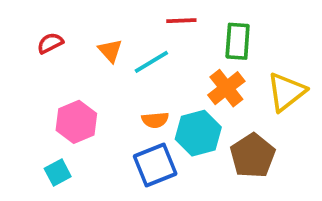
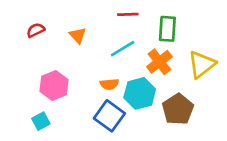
cyan line: (151, 62) -> (123, 49), moved
blue square: (155, 165) -> (109, 116), turned -32

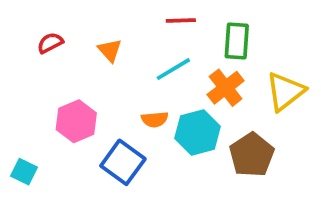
blue square: (109, 116) -> (123, 162), moved
cyan square: (41, 121) -> (24, 172), moved, turned -36

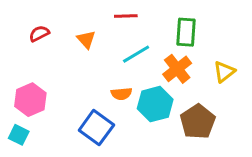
red line: (181, 21) -> (126, 16), moved
yellow triangle: (285, 91) -> (224, 72), size x0.7
pink hexagon: (76, 121) -> (30, 100), moved

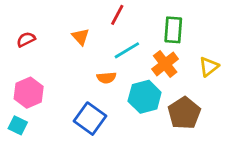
red line: (126, 16) -> (117, 15), turned -60
red semicircle: (39, 34) -> (26, 39), moved
orange semicircle: (121, 94) -> (106, 78), moved

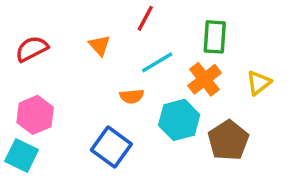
red semicircle: (26, 39) -> (32, 49), size x1.4
cyan square: (18, 125) -> (22, 156), size x1.4

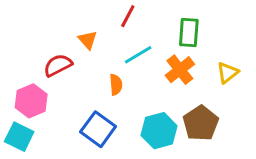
red semicircle: (32, 49) -> (58, 65), moved
orange semicircle: (132, 96) -> (116, 85), turned -90
cyan hexagon: (179, 120) -> (159, 131), moved

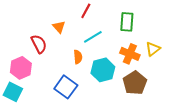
red semicircle: (58, 65) -> (39, 44), turned 90
orange cross: (180, 70) -> (130, 54), moved, turned -30
cyan hexagon: (159, 131) -> (103, 70), moved

